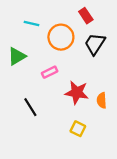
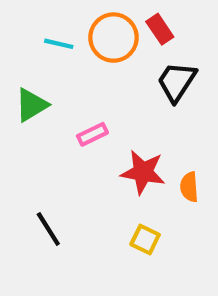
orange circle: (61, 37) -> (114, 38), moved
black line: (30, 107) -> (48, 229), moved

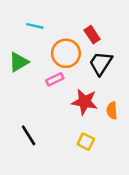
red rectangle: (160, 29) -> (92, 35), moved
orange circle: (114, 38) -> (66, 53), moved
black trapezoid: (177, 82) -> (101, 63), moved

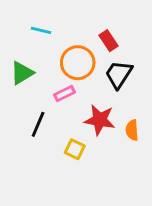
black line: (29, 135) -> (38, 124), moved, turned 55
yellow square: (86, 142) -> (75, 149), moved

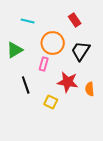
red rectangle: (108, 41) -> (75, 20), moved
pink rectangle: (64, 93) -> (44, 64), turned -48
black line: (38, 124) -> (26, 85), turned -42

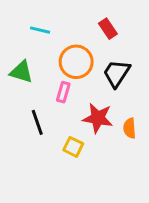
green triangle: (15, 50) -> (21, 72), turned 48

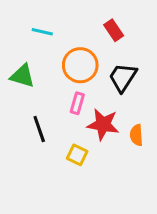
pink rectangle: (63, 92) -> (77, 103), moved

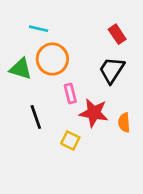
red rectangle: (114, 30) -> (117, 34), moved
orange circle: (80, 65) -> (52, 59), moved
pink rectangle: (77, 103) -> (70, 94), turned -30

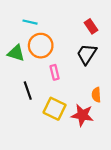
red star: (94, 113) -> (82, 115), moved
yellow square: (70, 140) -> (55, 109), size x1.5

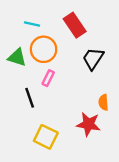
red rectangle: (91, 26) -> (75, 25), moved, size x1.5
pink rectangle: (55, 72) -> (48, 78), moved, turned 40
yellow square: (55, 109) -> (46, 137), moved

